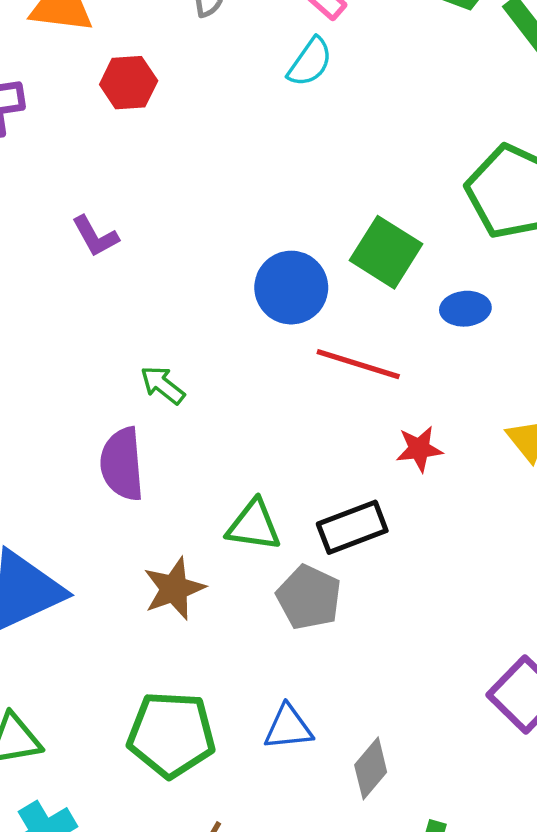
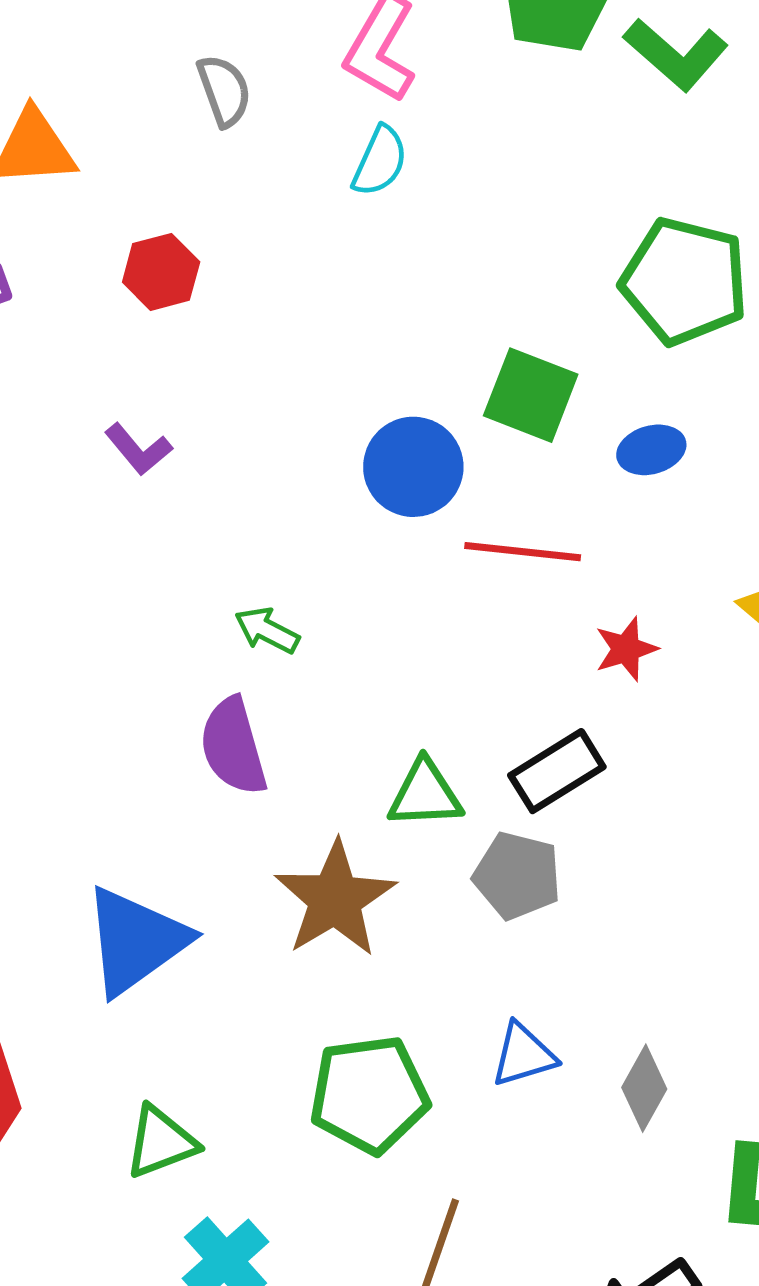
red hexagon: (129, 83) -> (161, 272), moved
brown star: (174, 589) -> (335, 899), size x1.4

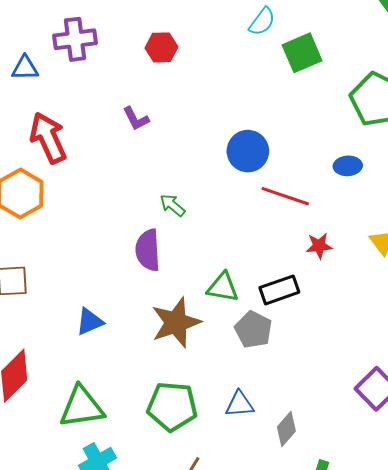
green square: (531, 395) -> (302, 53), moved, turned 33
blue triangle: (136, 941) -> (90, 322), size x0.6
green triangle: (161, 1142) -> (82, 407), size x1.4

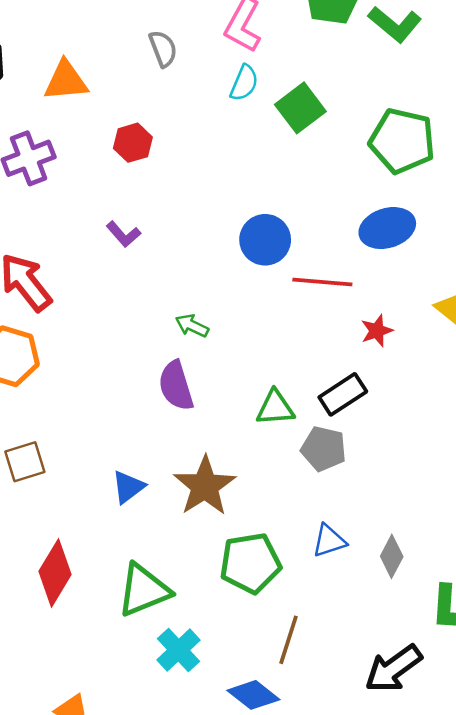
blue ellipse: (348, 166) -> (387, 228), size x1.6
brown star: (176, 323) -> (205, 486), moved

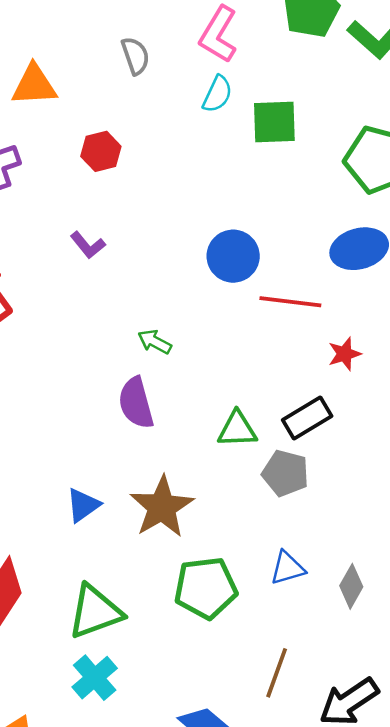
green square: (300, 108) -> (274, 122), turned 33
brown line: (288, 640) -> (277, 673), moved
cyan cross: (178, 650) -> (95, 678), moved

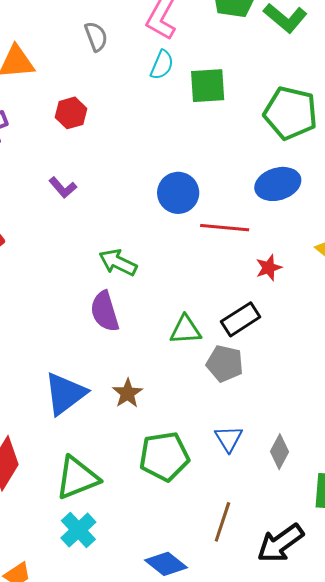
green arrow: (155, 342) -> (118, 262), size x1.4
blue triangle: (83, 505) -> (65, 394), size x1.6
brown star: (162, 507) -> (128, 393), size x0.6
blue triangle: (288, 568) -> (229, 439), turned -44

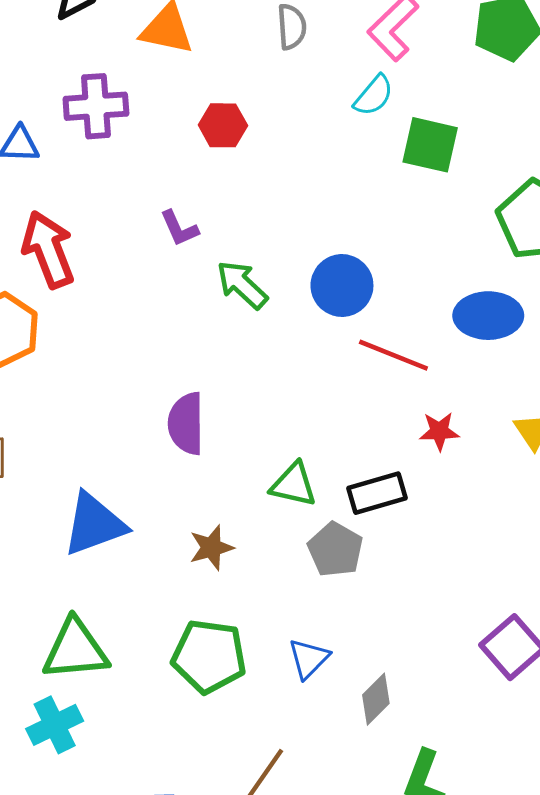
green arrow: (118, 262) -> (242, 285), moved
brown star: (128, 393) -> (211, 548), moved

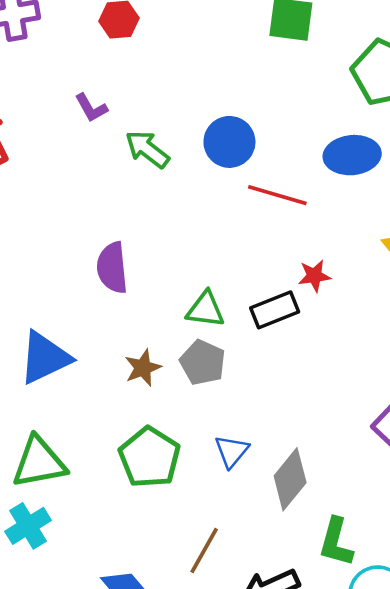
red star: (439, 431) -> (314, 276), moved
gray pentagon: (335, 550) -> (203, 362), moved
green pentagon: (209, 656) -> (150, 457), turned 30
gray diamond: (376, 699) -> (290, 479), size x1.4

